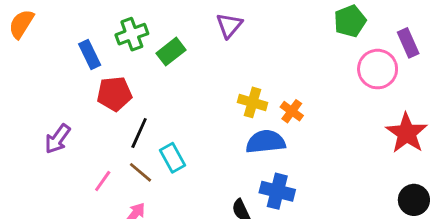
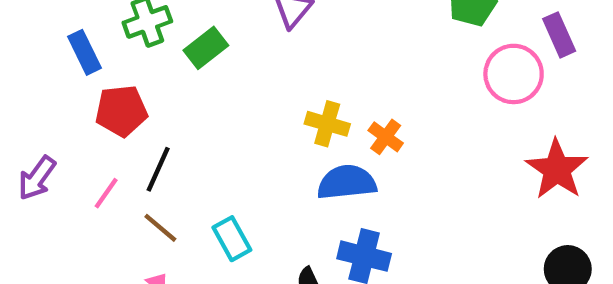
cyan rectangle: (173, 158) -> (232, 239), moved
pink line: (103, 181) -> (106, 193), moved

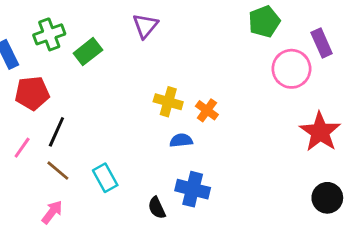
blue semicircle: (347, 182) -> (181, 140), size x0.6

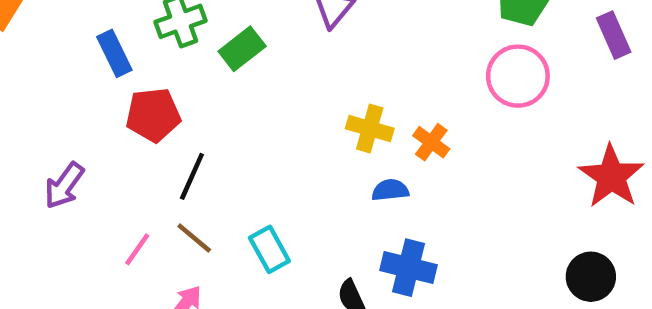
pink circle: (291, 69) -> (518, 76), moved
pink line: (22, 148) -> (137, 249), moved
black circle: (327, 198) -> (591, 277), moved

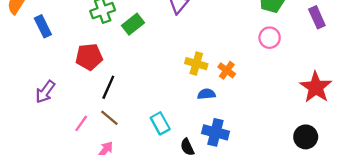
blue rectangle: (114, 53) -> (43, 26), moved
pink circle: (518, 76) -> (270, 38), size x0.7
cyan rectangle: (269, 249) -> (160, 123), moved

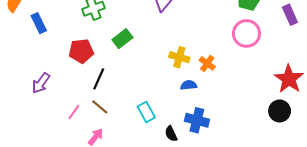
green rectangle: (133, 24) -> (122, 39), moved
pink circle: (270, 38) -> (246, 33), size x1.4
black circle: (306, 137) -> (280, 111), moved

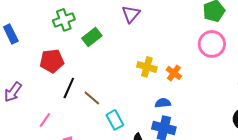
green rectangle: (122, 39) -> (92, 37), moved
blue semicircle: (189, 85) -> (163, 103), moved
brown line: (100, 107) -> (92, 98), moved

